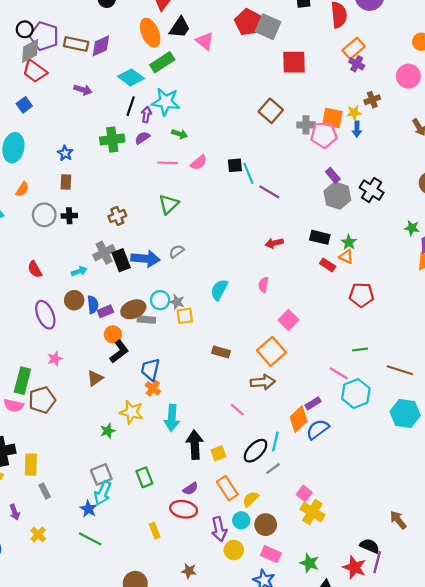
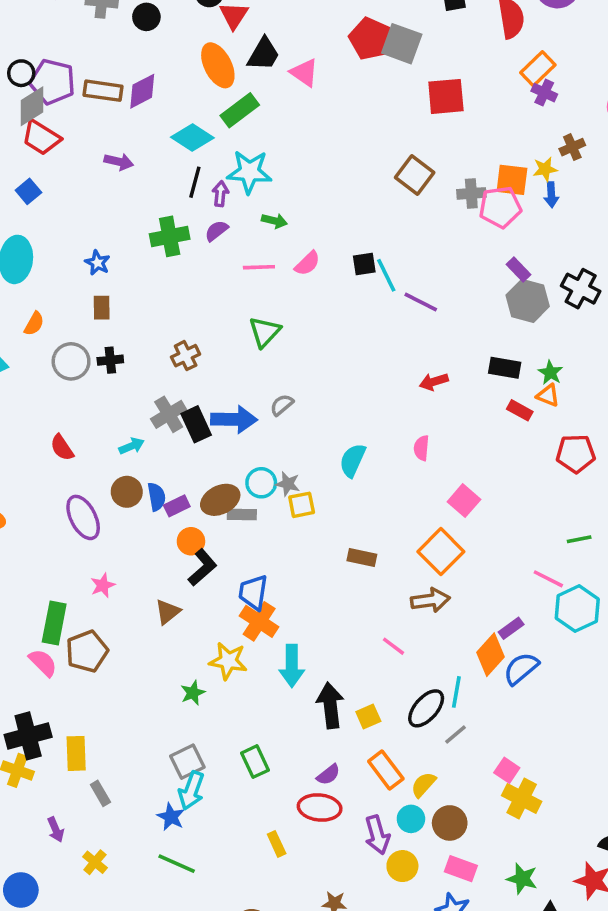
orange cross: (153, 388) -> (259, 621), size x1.5
pink semicircle: (14, 405) -> (43, 663), turned -144

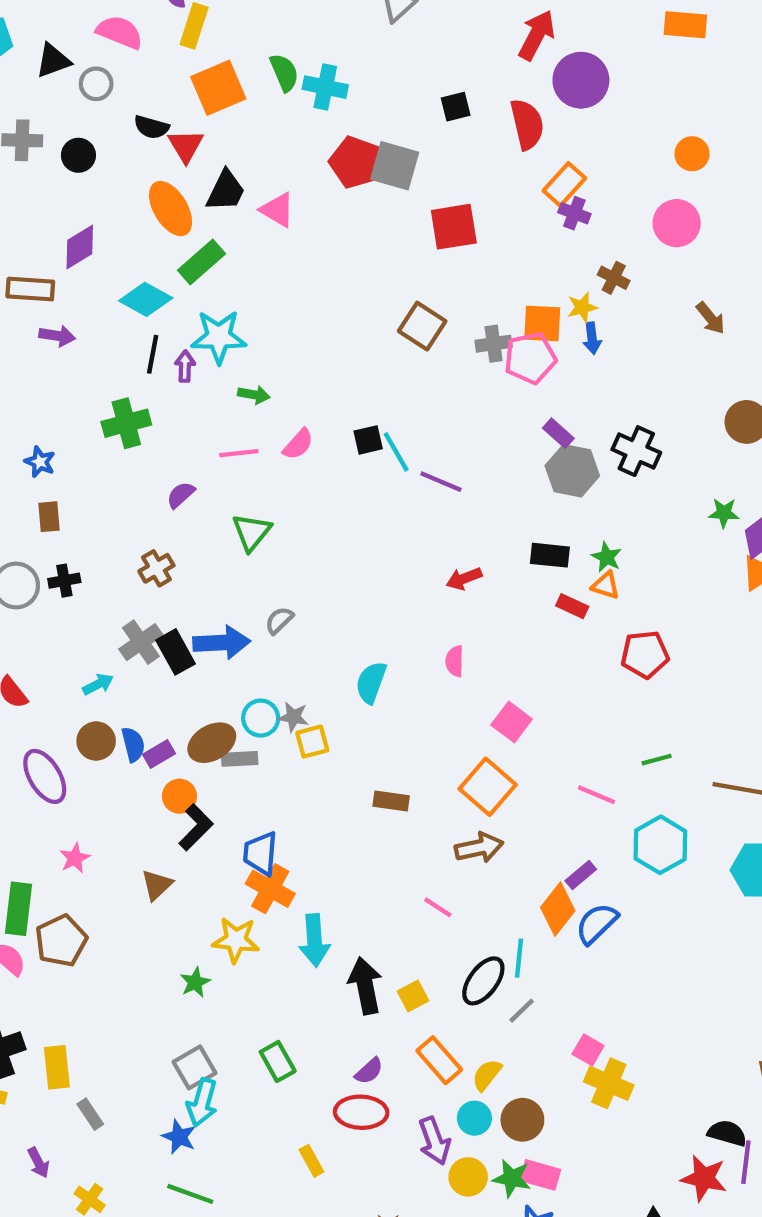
brown rectangle: (103, 91) -> (30, 289), moved
brown cross: (572, 147) -> (614, 278), turned -35
purple semicircle: (216, 231) -> (181, 495), moved
pink line: (548, 579) -> (597, 795), moved
green star: (522, 879) -> (512, 1178), moved

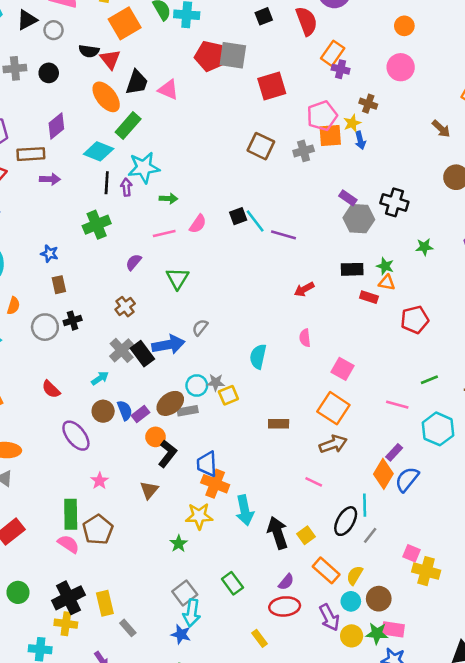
brown arrow: (711, 318) -> (441, 129), moved
pink pentagon: (530, 358) -> (322, 116), moved
green star: (724, 513) -> (424, 247), moved

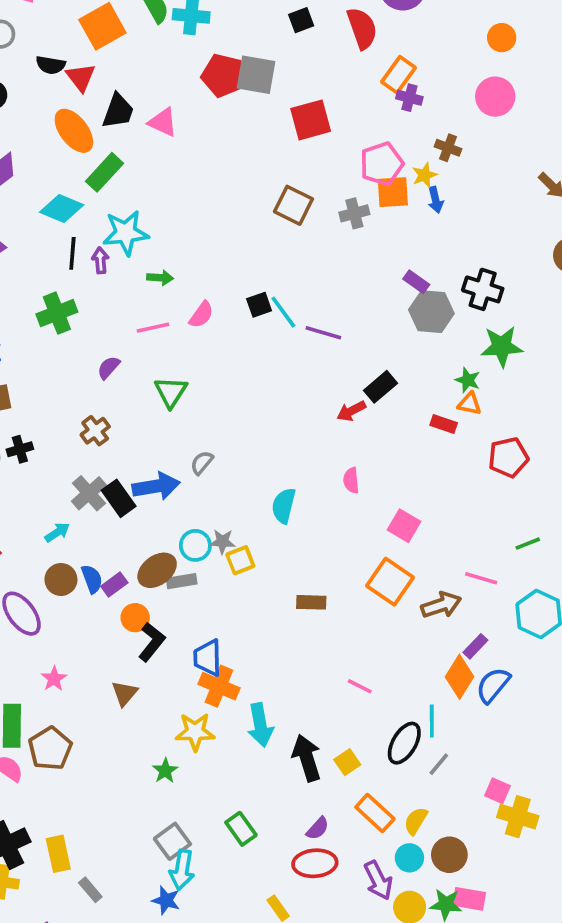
green star: (424, 247) -> (502, 346), moved, size x1.6
black rectangle: (352, 269) -> (381, 387), moved, turned -40
brown arrow: (333, 444) -> (441, 605), moved

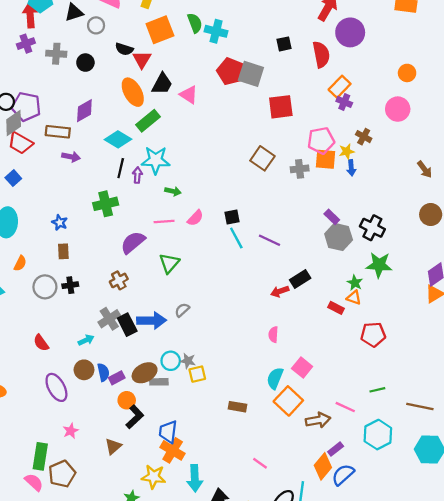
cyan line: (283, 312) -> (236, 238), moved
purple semicircle: (109, 368) -> (133, 242), size x1.6
cyan semicircle: (284, 506) -> (275, 378), moved

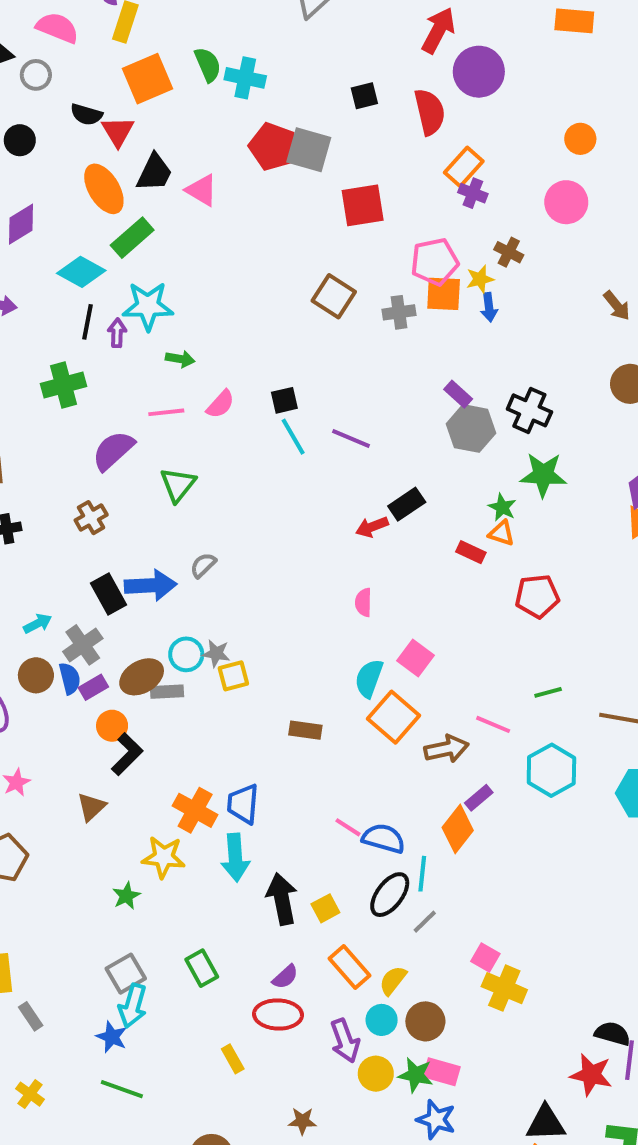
gray cross: (109, 319) -> (83, 645), moved
blue trapezoid: (168, 432) -> (243, 804), moved
blue semicircle: (343, 475) -> (384, 838), moved, turned 60

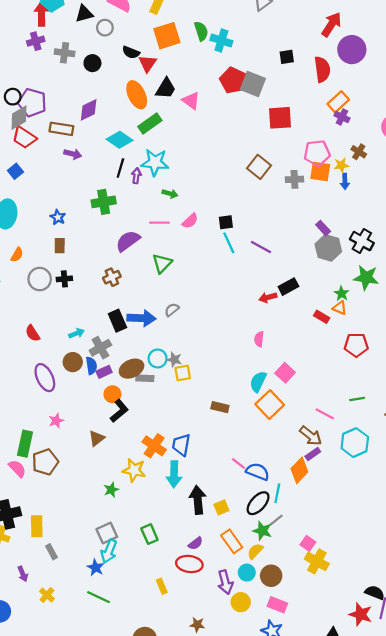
brown arrow: (446, 749) -> (311, 436), moved, turned 45
green star: (416, 1075) -> (262, 531), moved

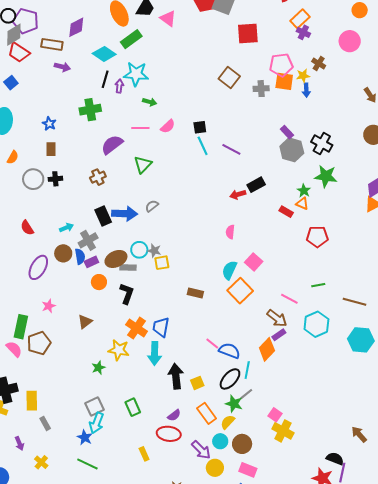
purple ellipse: (45, 378) -> (38, 267), turned 55
black L-shape: (119, 411) -> (127, 294), moved, turned -30
purple arrow: (225, 582) -> (201, 450), turned -30

